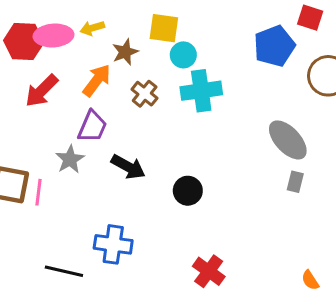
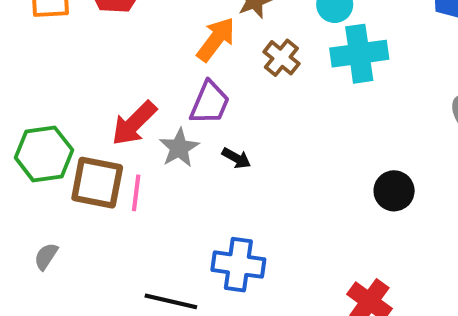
red arrow: (42, 91) -> (134, 123), moved
black arrow: (128, 167) -> (236, 158), moved, size x0.6
black circle: (188, 191) -> (394, 191), moved

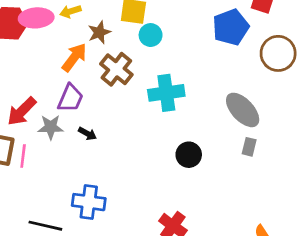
cyan cross: (359, 54) -> (166, 93), moved
brown cross: (281, 58) -> (116, 69), size x1.4
gray star: (179, 148) -> (51, 127), turned 30

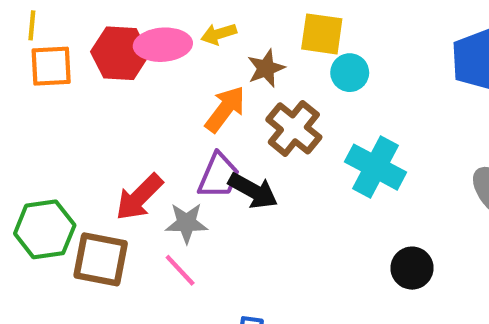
cyan cross: (166, 93) -> (375, 167), turned 36
black arrow: (87, 134) -> (253, 191), moved, size x1.6
pink line: (23, 156) -> (180, 270), moved, turned -50

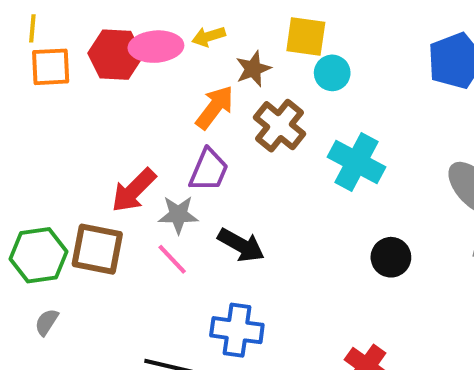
black arrow: (253, 191) -> (241, 245), moved
green hexagon: (45, 229) -> (38, 255), moved

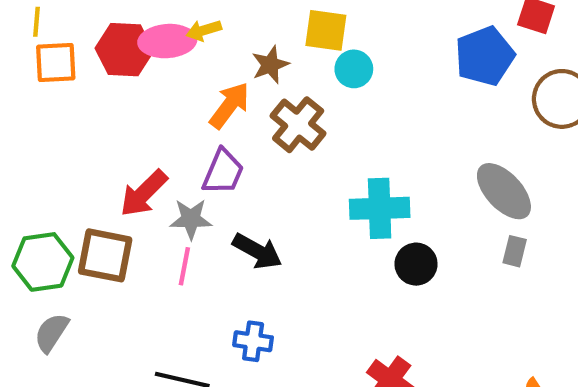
yellow arrow: (209, 36) -> (204, 30), moved
cyan cross: (356, 162) -> (380, 208), moved, turned -30
pink line: (172, 259) -> (184, 266), turned 54
gray semicircle: (47, 322) -> (51, 333), size x1.4
blue cross: (237, 330) -> (253, 341), size x0.7

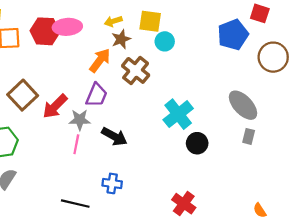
yellow arrow: (204, 30) -> (113, 21), moved
cyan cross: (380, 208) -> (178, 114), turned -36
brown square: (105, 255) -> (23, 95), moved, turned 36

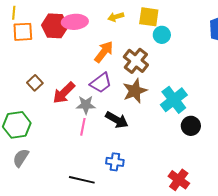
brown star: (121, 39) -> (135, 91), moved, size x1.4
brown square: (23, 95) -> (35, 83), size x0.6
purple trapezoid: (96, 95) -> (101, 83), turned 30

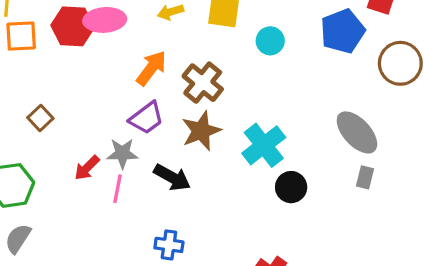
cyan circle: (162, 35) -> (270, 41), moved
red arrow: (64, 93) -> (87, 168), moved, size x0.7

